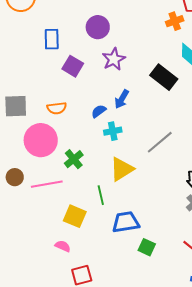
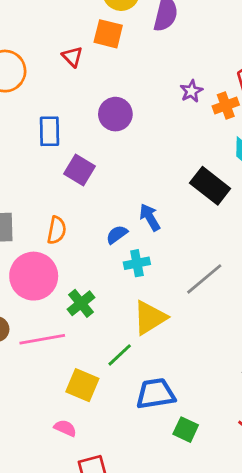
purple star: (114, 59) -> (191, 91), moved, size x0.7
blue arrow: (122, 99) -> (150, 217), turned 120
orange semicircle: (57, 108) -> (57, 230), turned -72
green line: (101, 195) -> (120, 355), turned 60

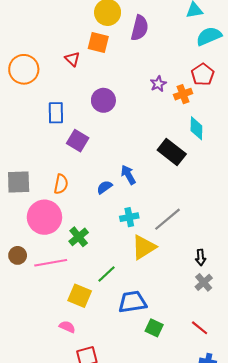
cyan cross: (137, 263) -> (129, 217), moved
yellow triangle: (150, 318) -> (144, 247), moved

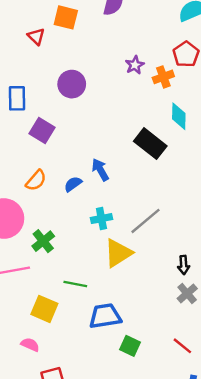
orange semicircle: (61, 184) -> (36, 180), moved, turned 30
green line: (107, 274) -> (75, 284), turned 54

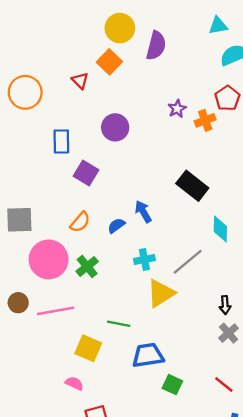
orange square: (66, 17) -> (109, 62), turned 30
cyan diamond: (179, 116) -> (220, 229), moved
green cross: (43, 241) -> (87, 266), moved

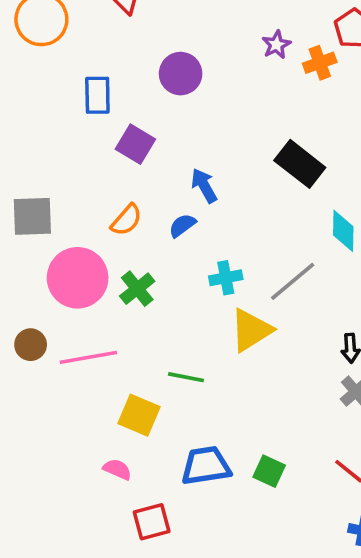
blue arrow: (143, 212) -> (204, 186), moved
blue trapezoid: (148, 355) -> (206, 466), moved

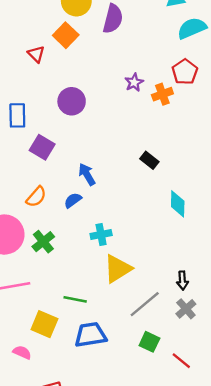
black rectangle: (300, 164) -> (149, 160), size x0.6
gray line: (293, 281) -> (145, 304), moved
blue trapezoid: (206, 466) -> (90, 335), moved
pink semicircle: (117, 469) -> (22, 352), moved
green square: (269, 471) -> (149, 342), moved

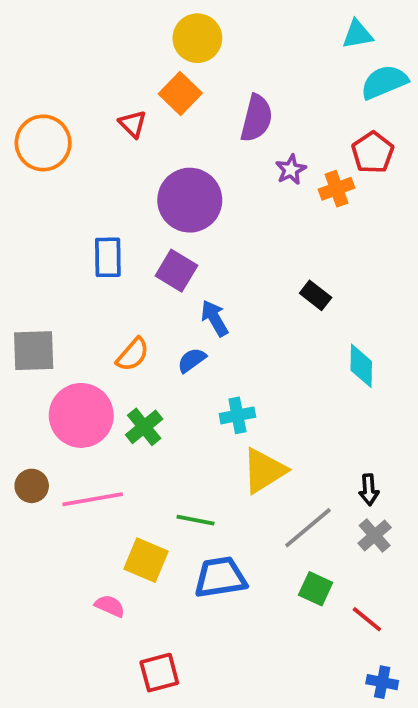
purple semicircle: (113, 19) -> (256, 118), moved
purple circle: (72, 101) -> (190, 200), size x1.4
blue rectangle: (17, 115) -> (108, 257), moved
purple square: (42, 147) -> (176, 271), moved

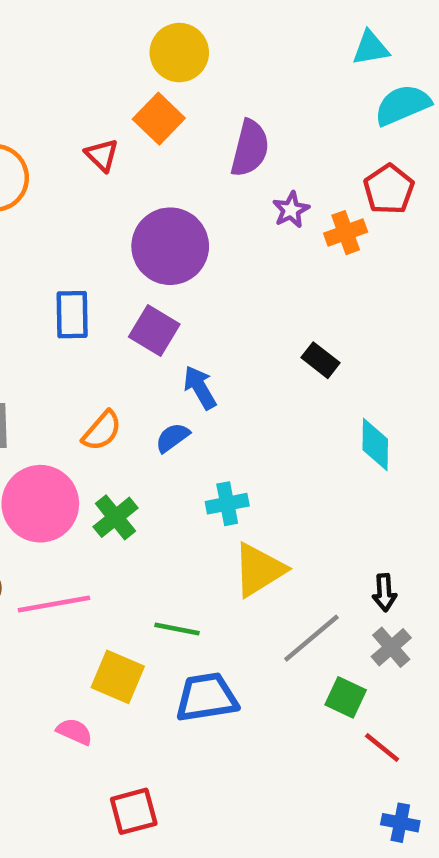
green square: (316, 589) -> (346, 697), moved

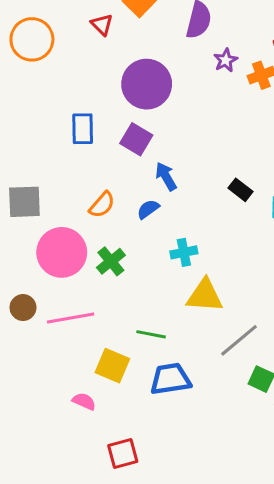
black rectangle: (321, 360) -> (240, 190), moved
yellow triangle: (259, 570) -> (205, 296), turned 36

